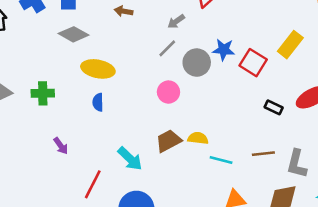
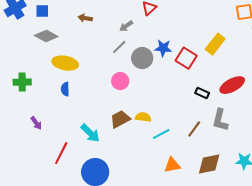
brown line: (263, 154) -> (194, 129), turned -48
cyan line: (221, 160) -> (161, 134), turned -42
gray L-shape: (297, 164) -> (220, 120), moved

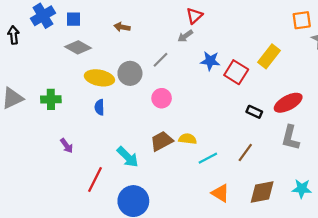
gray arrow: (126, 26) -> (185, 36), moved
gray circle: (142, 58) -> (130, 73), moved
gray L-shape: (220, 120) -> (290, 138), moved
orange triangle: (172, 165) -> (220, 193), turned 42

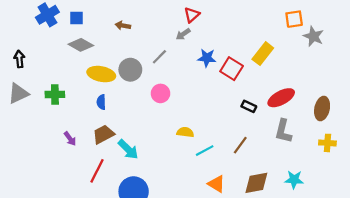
black arrow: (14, 35) -> (19, 59), moved
brown trapezoid: (162, 141) -> (103, 134), moved

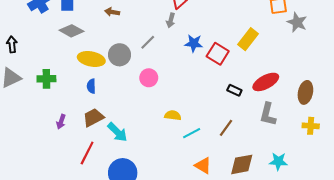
gray arrow: (183, 34) -> (171, 20), turned -40
purple arrow: (70, 139) -> (61, 122), turned 56

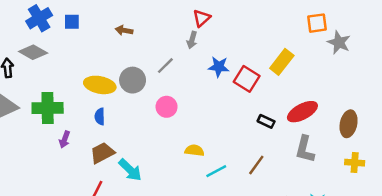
gray diamond: (71, 31) -> (33, 52), moved
green cross: (46, 79) -> (48, 108), size x1.4
purple arrow: (61, 122) -> (65, 140), moved

